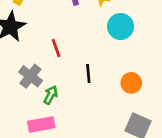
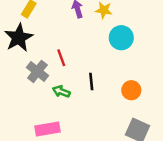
gray cross: (31, 76) -> (37, 71), moved
green arrow: (51, 95) -> (61, 91), moved, turned -96

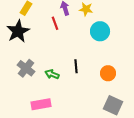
red line: (61, 58) -> (55, 23), moved
gray cross: (37, 71) -> (26, 68), moved

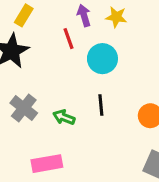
cyan circle: (100, 31) -> (102, 59), moved

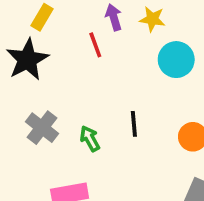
cyan circle: (102, 59) -> (176, 60), moved
green arrow: (64, 117) -> (90, 139), turned 40

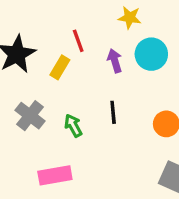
yellow rectangle: (42, 17) -> (60, 67), moved
purple arrow: (114, 17) -> (115, 61), moved

